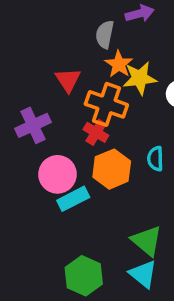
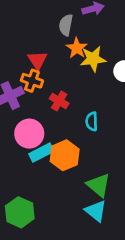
orange cross: (106, 104) -> (32, 81), moved, size x0.7
cyan semicircle: (155, 159) -> (92, 121), moved
orange hexagon: (112, 169) -> (65, 155), moved
green hexagon: (84, 276) -> (20, 212), moved

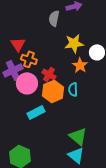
orange star: (77, 48) -> (80, 65), moved
red triangle: (37, 60) -> (18, 44), moved
pink circle: (29, 134) -> (27, 83), moved
orange hexagon: (65, 155) -> (53, 91), moved

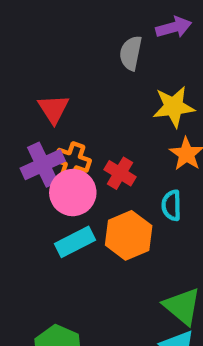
orange cross: (29, 59) -> (73, 160), moved
orange hexagon: (53, 91) -> (129, 235), moved
cyan rectangle: (36, 112) -> (75, 242), moved

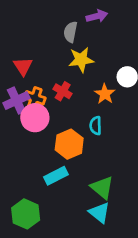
yellow star: (174, 107) -> (81, 60), moved
red cross: (120, 173) -> (63, 91), moved
cyan rectangle: (75, 242) -> (56, 176), moved

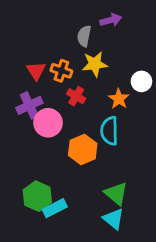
orange cross: (35, 98) -> (61, 71), moved
cyan semicircle: (96, 126) -> (109, 131), size x1.5
cyan rectangle: (56, 176) -> (55, 208), moved
green hexagon: (26, 214) -> (37, 196), moved

